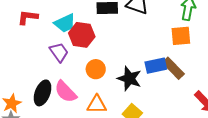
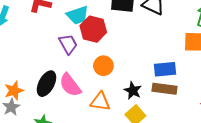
brown rectangle: (173, 68) -> (165, 89), moved, turned -45
black star: (129, 79) -> (133, 91), moved, size x0.7

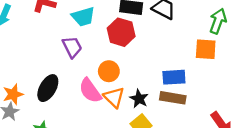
red hexagon: (93, 29) -> (121, 32), moved
pink semicircle: (70, 85) -> (90, 91), moved
orange triangle: (100, 102) -> (114, 97), moved, turned 35

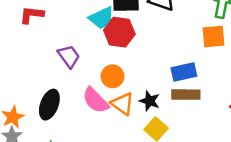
cyan trapezoid: (83, 17) -> (102, 18), moved

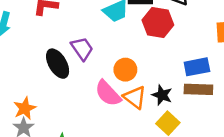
red hexagon: (119, 32) -> (158, 23), moved
black ellipse: (49, 105) -> (58, 64), moved, turned -52

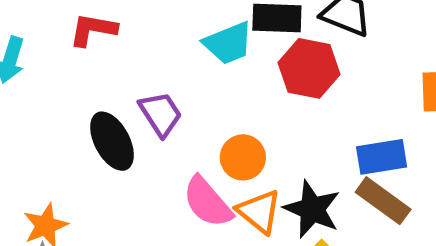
brown rectangle: (198, 89) -> (383, 201), turned 32
black star: (162, 95) -> (312, 209), size x1.4

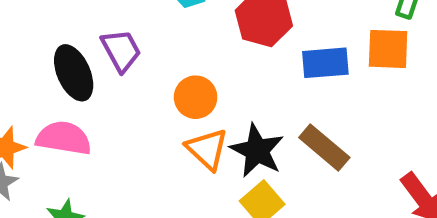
blue rectangle: (382, 157) -> (325, 63), moved
pink semicircle: (207, 202) -> (64, 138), moved, turned 136

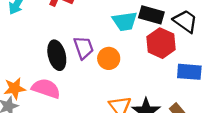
orange circle: (196, 97) -> (109, 58), moved

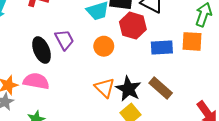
orange circle: (109, 58) -> (104, 46), moved

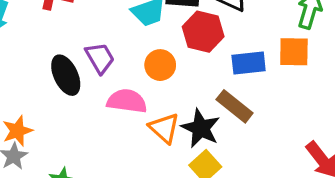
pink semicircle: (36, 81) -> (127, 101), moved
brown rectangle: (161, 88) -> (235, 106), moved

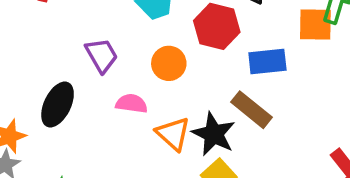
orange square: (294, 52) -> (315, 25), moved
black ellipse: (66, 75) -> (58, 104), moved, turned 51
pink semicircle: (127, 101) -> (132, 104), size x0.7

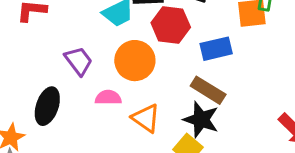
orange circle: (169, 63) -> (135, 61), size x1.4
black star: (214, 134) -> (201, 120), moved

